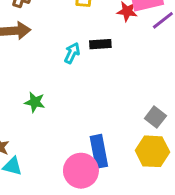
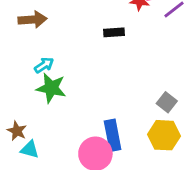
cyan arrow: (72, 53) -> (44, 65), moved, turned 30
green star: (35, 102) -> (51, 88), size x1.5

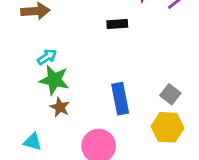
brown star: (17, 131) -> (60, 107), moved
blue rectangle: (113, 135) -> (120, 99), moved

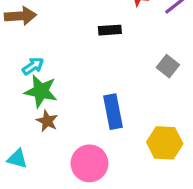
gray square: (170, 94) -> (168, 66), moved

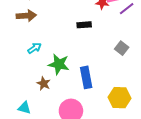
green star: (41, 91) -> (59, 64), moved

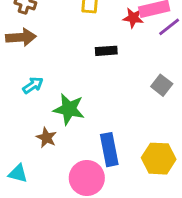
blue rectangle: (86, 77) -> (109, 150), moved

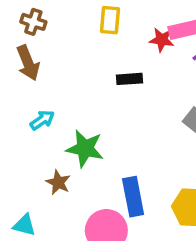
brown arrow: (21, 37) -> (28, 63), turned 72

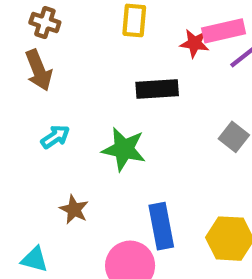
black rectangle: (130, 79) -> (157, 89), size x1.4
green star: (85, 149) -> (124, 149), moved

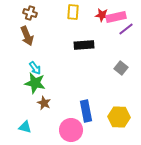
red star: (194, 43) -> (102, 15), moved
cyan arrow: (55, 137) -> (35, 68), turned 88
green star: (124, 149) -> (35, 83), moved

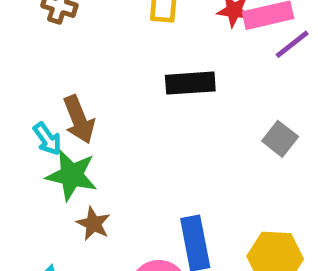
brown arrow: (27, 36) -> (79, 119), moved
cyan arrow: (35, 68) -> (47, 139), moved

